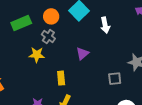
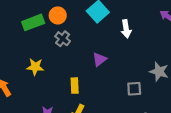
orange circle: (51, 16) -> (58, 15), moved
yellow star: (37, 55) -> (35, 67), moved

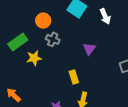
green rectangle: (33, 22) -> (18, 42), moved
yellow star: (35, 67) -> (34, 58), moved

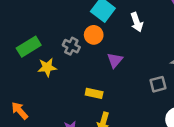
orange circle: (43, 21) -> (94, 35), moved
yellow rectangle: (74, 77) -> (94, 93), turned -64

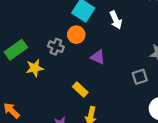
purple triangle: (115, 60) -> (98, 57), turned -42
yellow rectangle: (94, 93) -> (80, 90), turned 35

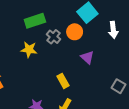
green rectangle: (16, 50) -> (35, 21), moved
gray square: (140, 77) -> (119, 86), turned 32

